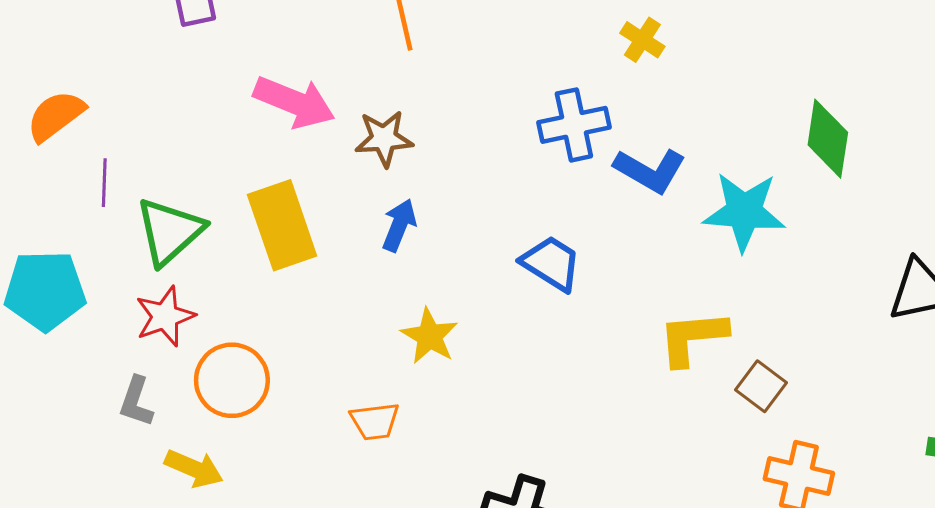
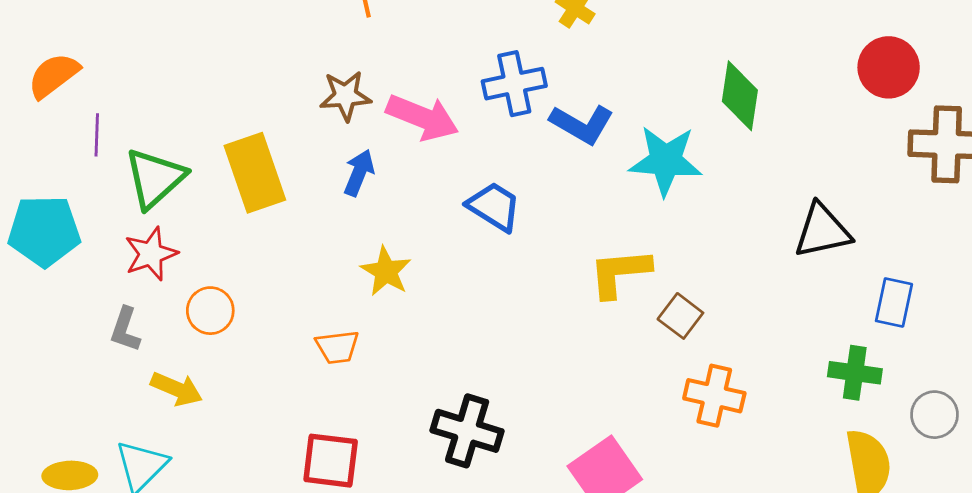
pink arrow: (294, 102) -> (422, 117), moved
orange circle: (232, 380) -> (210, 311), size x0.7

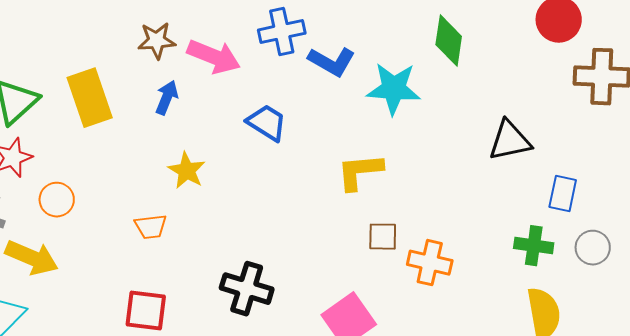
brown square: (680, 316) -> (383, 237), moved, turned -36
yellow arrow: (177, 389) -> (32, 258), size x1.4
gray circle: (934, 415) -> (593, 248), moved

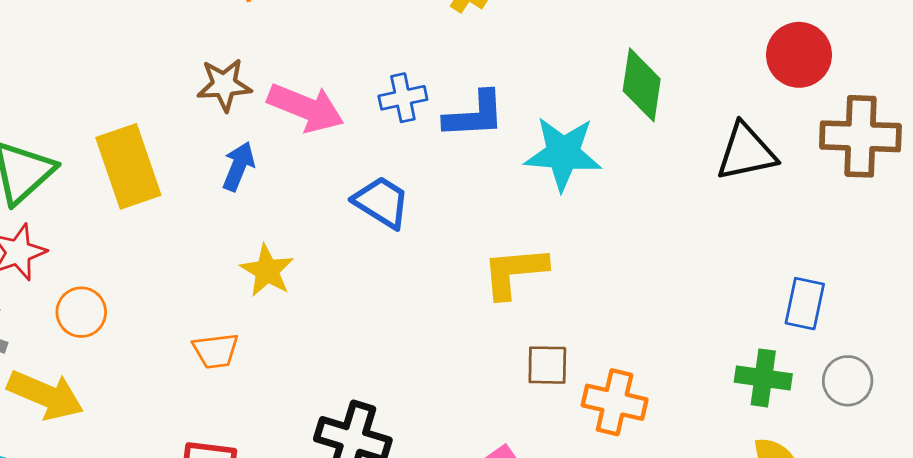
blue cross: (282, 32) -> (403, 98), moved, size x0.7
blue L-shape: (332, 62) -> (474, 115), turned -33
black triangle: (510, 141) -> (746, 152), moved

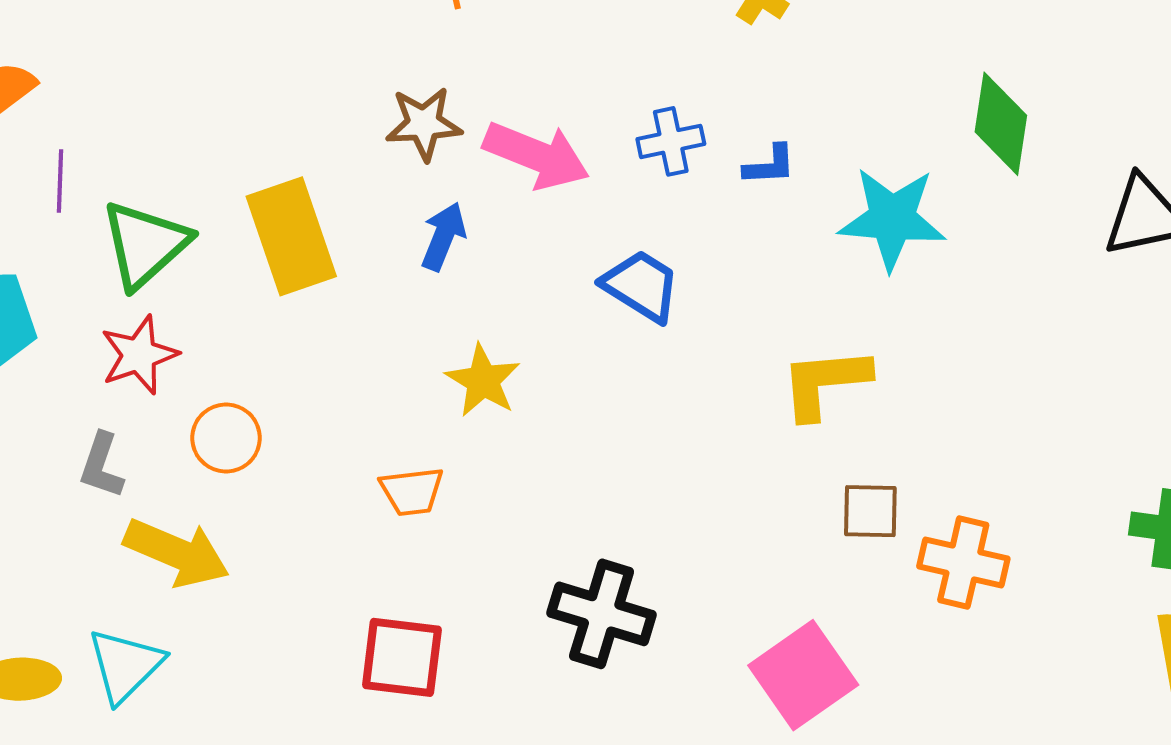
blue L-shape: (474, 115) -> (770, 165), size x0.6

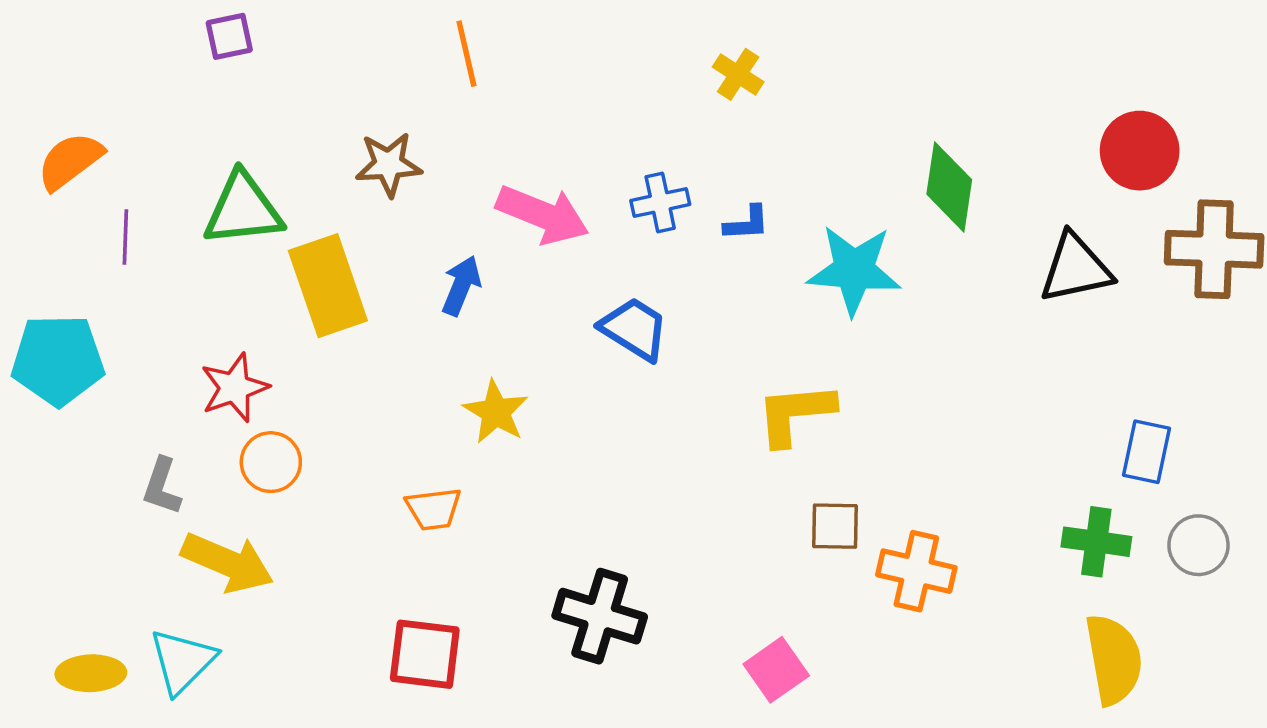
brown star: (424, 124) -> (389, 164), moved
green triangle: (145, 244) -> (243, 209), moved, turned 36
red star: (139, 355) -> (234, 388), moved
pink square: (803, 675) -> (776, 670), size x0.7

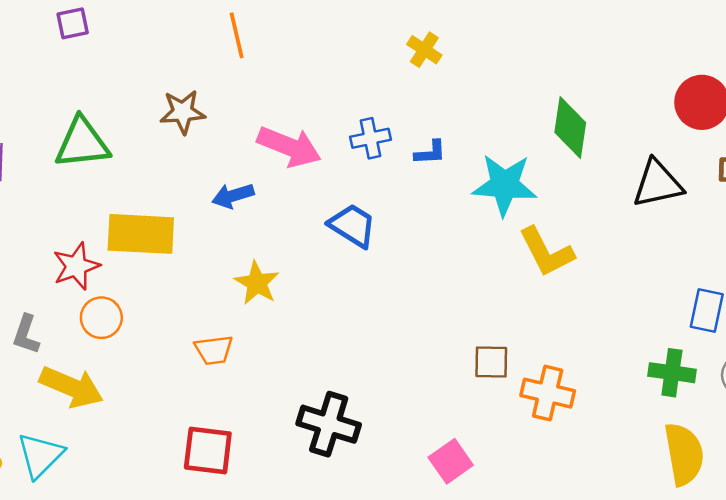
yellow rectangle: (328, 286) -> (141, 234), moved, turned -68
blue arrow: (461, 286) -> (233, 196), turned -129
yellow L-shape: (795, 414) -> (546, 252), moved, turned -112

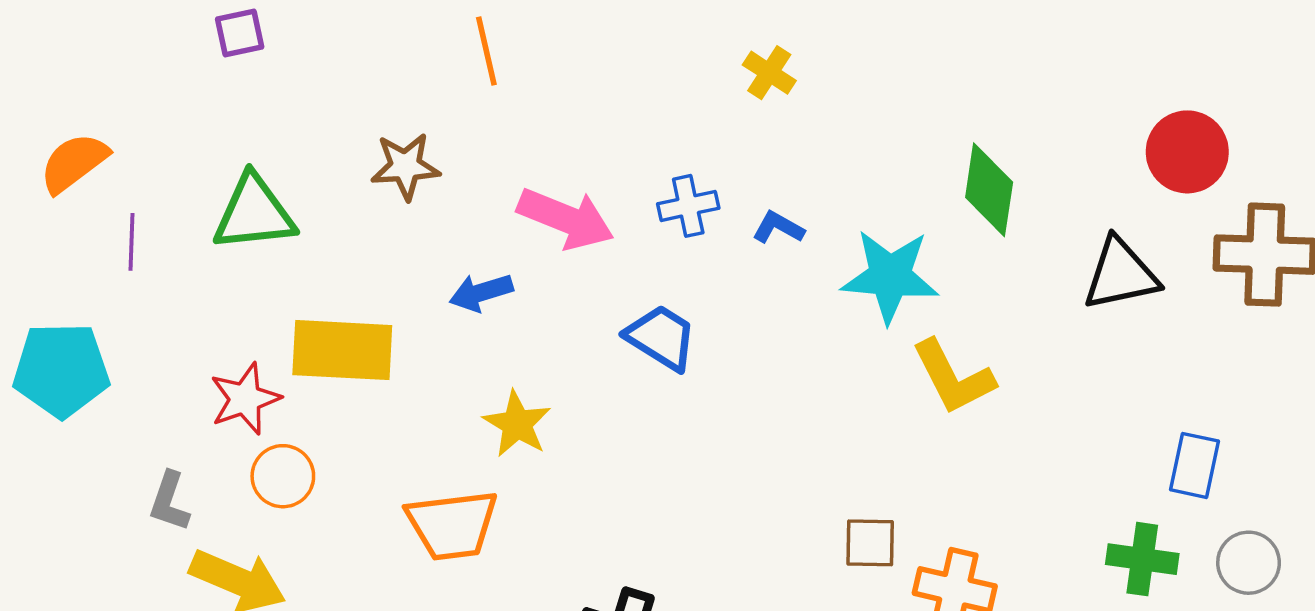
blue L-shape: (430, 153) -> (778, 228), turned -148
orange trapezoid: (214, 350) -> (452, 525), size x1.6

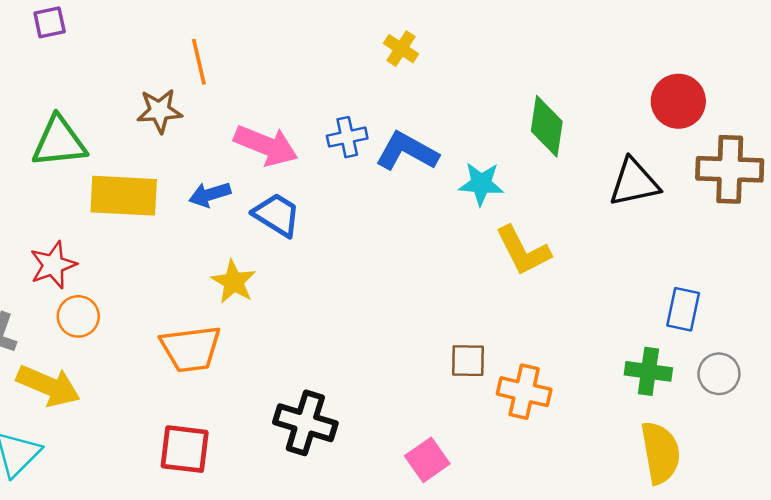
orange line: (486, 51) -> (199, 62), moved
blue L-shape: (778, 228) -> (407, 151), size x1.8
cyan star: (890, 276) -> (481, 184), size x0.7
blue trapezoid: (661, 337) -> (277, 215), moved
yellow rectangle: (342, 350) -> (124, 196), moved

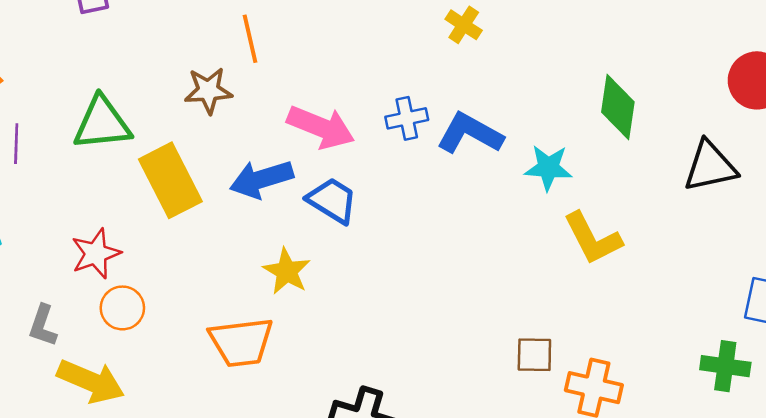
blue arrow: (210, 194) -> (261, 179), size x1.4
yellow rectangle: (124, 196) -> (170, 180), turned 60

